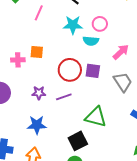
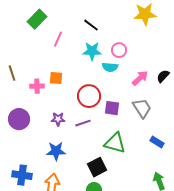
purple square: (93, 71) -> (112, 108), moved

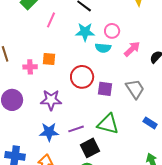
pink arrow: (140, 78) -> (132, 49), moved
purple star: (58, 119) -> (51, 100), size x1.5
purple line: (83, 123) -> (76, 129), moved

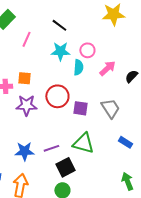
cyan semicircle: (103, 48) -> (78, 67), turned -91
purple star: (51, 100) -> (26, 105), moved

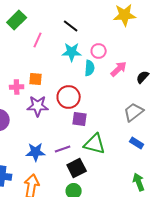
purple square: (80, 108) -> (80, 119), moved
gray trapezoid: (110, 108) -> (134, 112), moved, turned -95

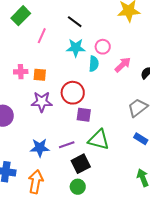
pink cross: (17, 87) -> (21, 72), moved

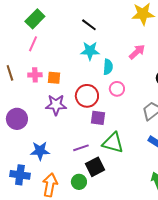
pink line: (42, 36) -> (33, 44), moved
pink circle: (103, 47) -> (117, 89), moved
pink arrow: (123, 65) -> (137, 52), moved
blue star: (40, 148) -> (40, 151), moved
green circle: (78, 187) -> (79, 182), moved

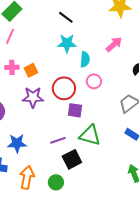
orange square: (54, 78) -> (31, 70), turned -32
green circle: (79, 182) -> (56, 182), moved

